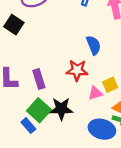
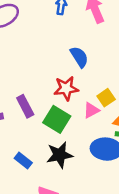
black star: (61, 109) -> (60, 155), moved
green square: (39, 110) -> (57, 119), moved

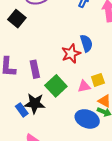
red star: (66, 88) -> (71, 54), moved, turned -30
black star: (60, 155) -> (35, 103), moved

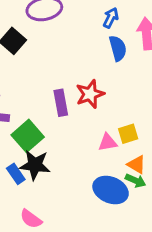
blue semicircle: (86, 43) -> (118, 48), moved
purple rectangle: (35, 69) -> (61, 103), moved
green square: (56, 86) -> (28, 136), moved

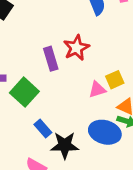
black star: (35, 165) -> (65, 145), moved
blue rectangle: (16, 174) -> (43, 129), moved

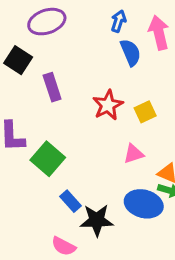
purple rectangle: (51, 59) -> (52, 87), moved
yellow square: (115, 80) -> (145, 112), moved

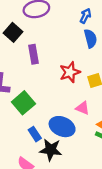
pink triangle: (134, 154) -> (83, 108), turned 32
blue ellipse: (144, 204) -> (62, 127), moved

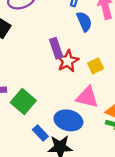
purple rectangle: (33, 54) -> (56, 48), moved
pink triangle: (83, 108) -> (87, 97), size x1.5

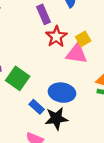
purple rectangle: (56, 48) -> (44, 14), moved
pink triangle: (87, 97) -> (77, 54), moved

